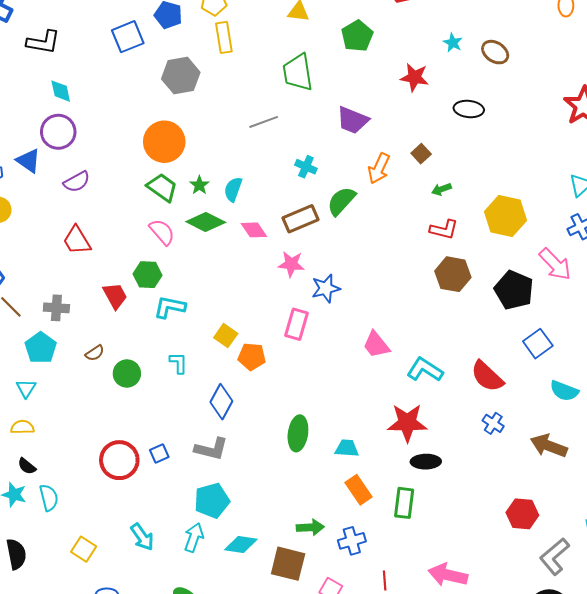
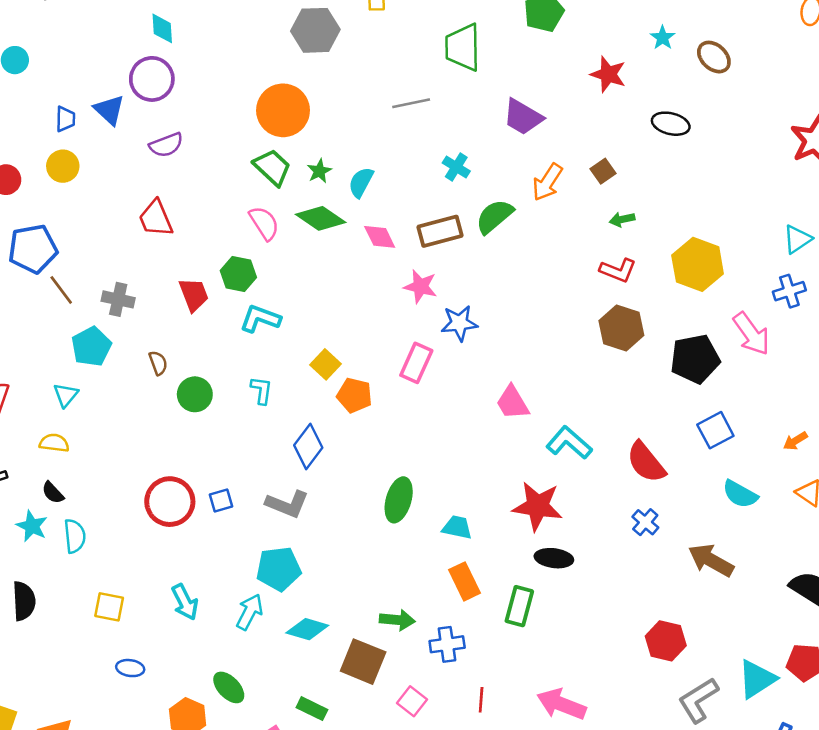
black pentagon: (514, 290) -> (695, 359), turned 30
brown semicircle: (95, 353) -> (158, 363), turned -84
yellow square: (84, 549) -> (109, 607), turned -30

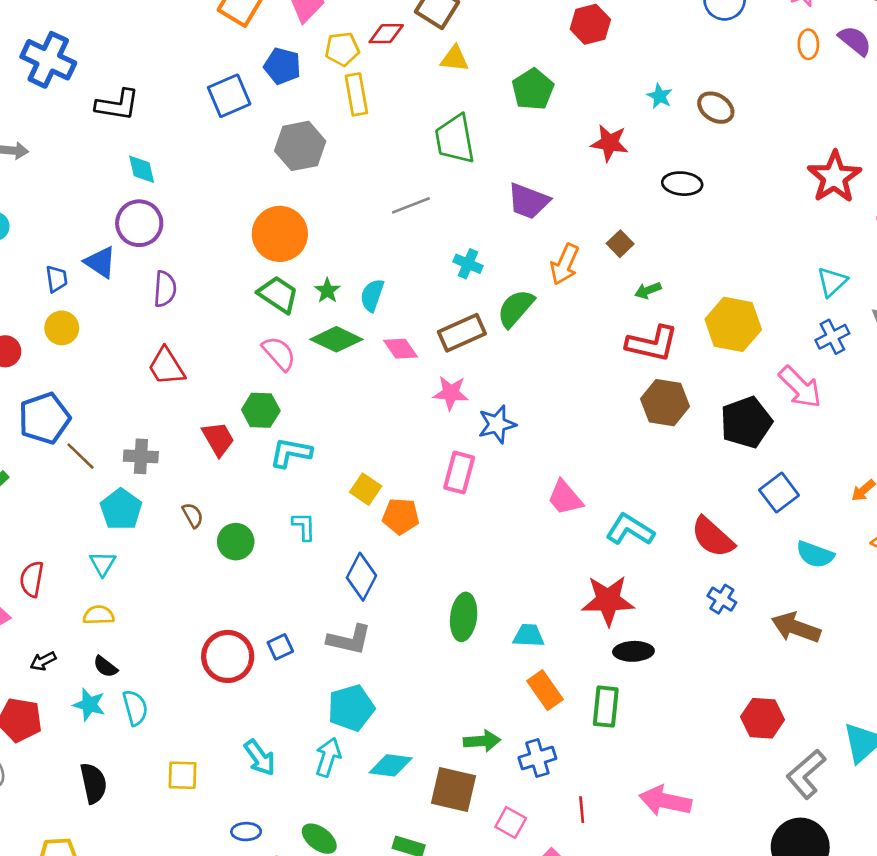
purple semicircle: (166, 145) -> (165, 289), turned -56
red L-shape: (618, 270) -> (652, 344), size x1.4
blue ellipse: (130, 668) -> (246, 832), moved

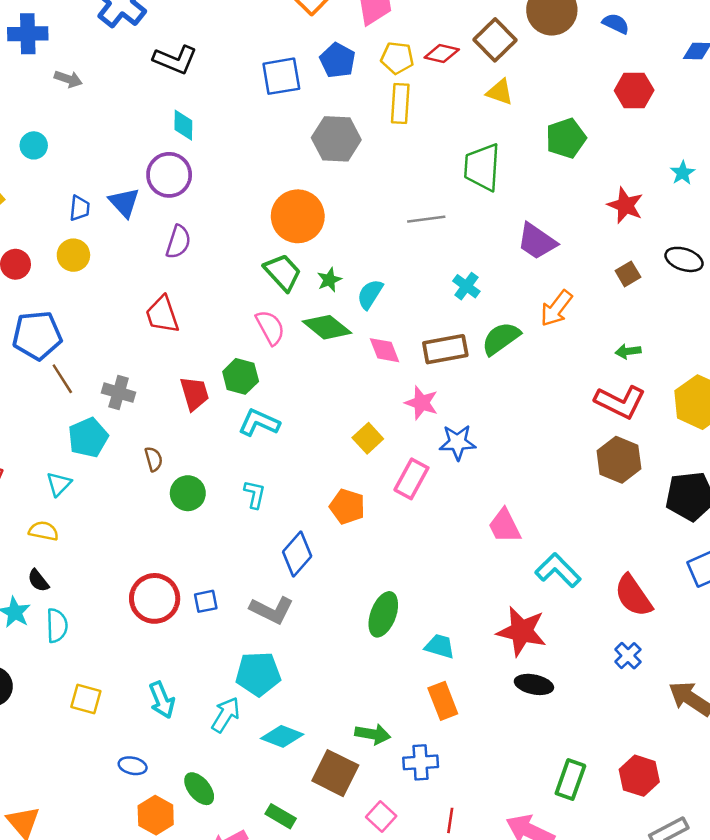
brown square: (620, 244) -> (628, 274), moved
yellow square: (366, 489) -> (368, 438), moved
green rectangle: (606, 707) -> (570, 780), moved

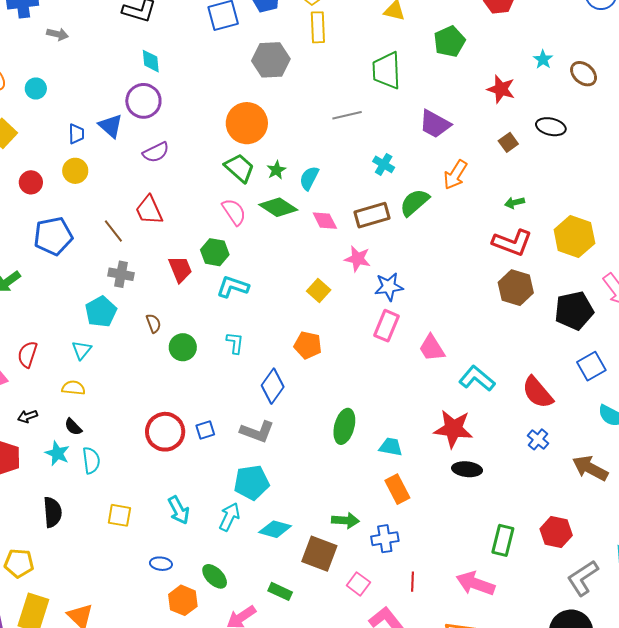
purple semicircle: (178, 242) -> (156, 152), turned 52
brown line: (62, 379) -> (113, 231), moved
pink rectangle: (411, 479) -> (387, 326), moved

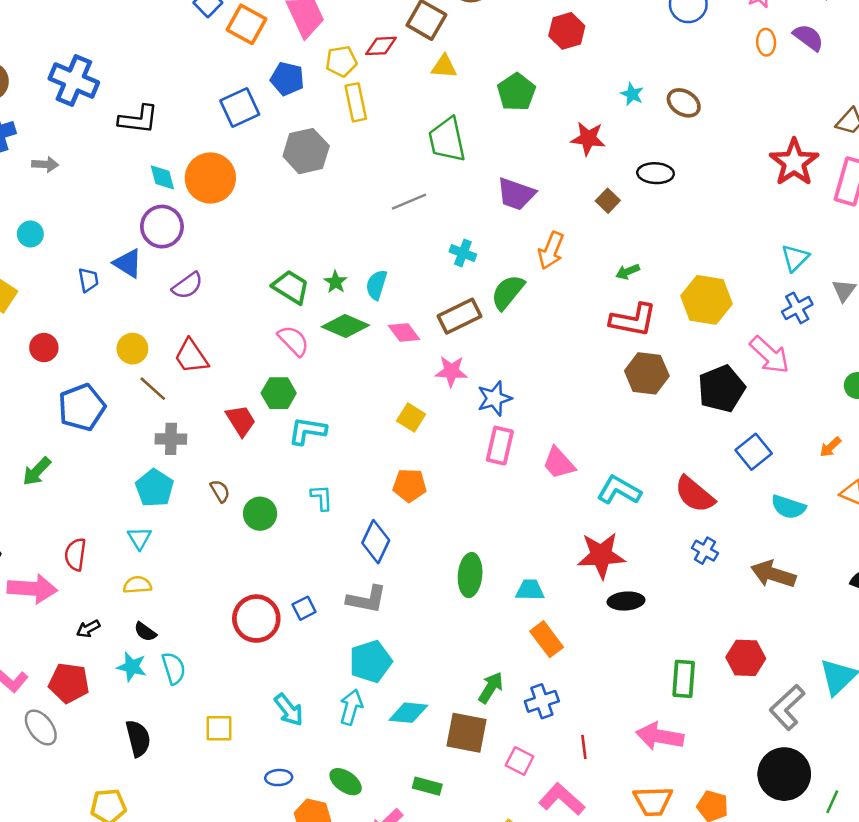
orange circle: (247, 123) -> (210, 178), moved
yellow circle: (75, 171) -> (132, 349), moved
green arrow: (345, 520) -> (491, 688), turned -52

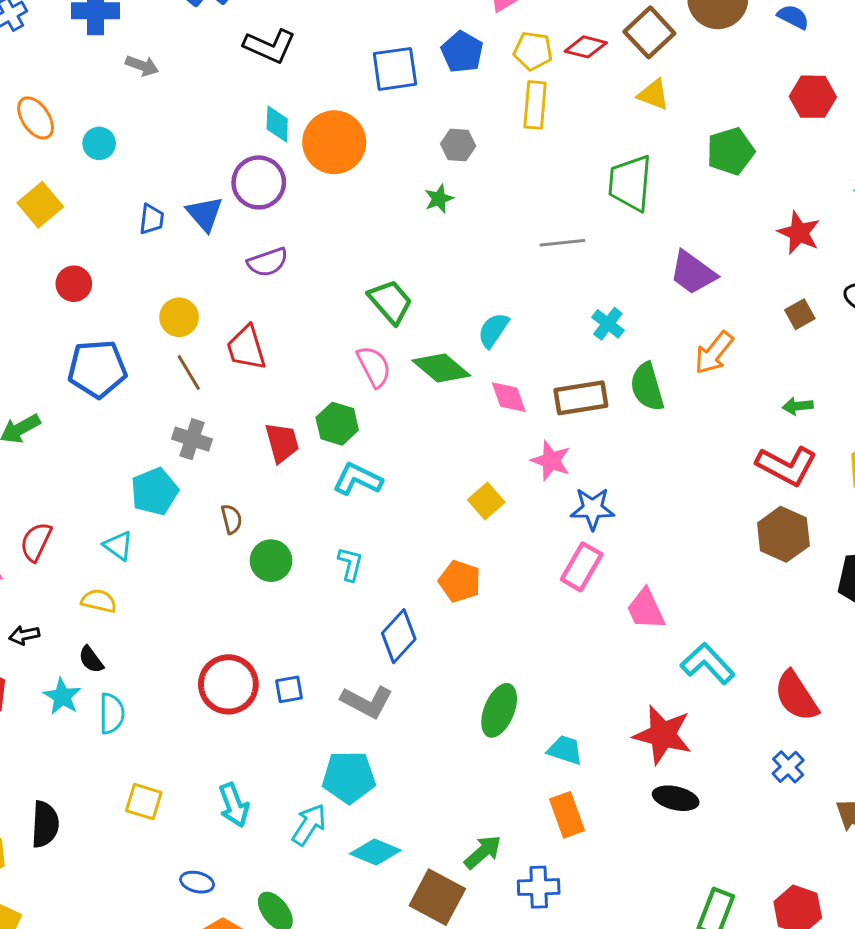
gray hexagon: (306, 151) -> (458, 145), size x0.6
green star: (336, 282) -> (439, 199), moved
green semicircle: (508, 292) -> (647, 387), turned -72
cyan triangle: (139, 538) -> (118, 546), turned -40
black semicircle: (138, 738) -> (45, 824), moved

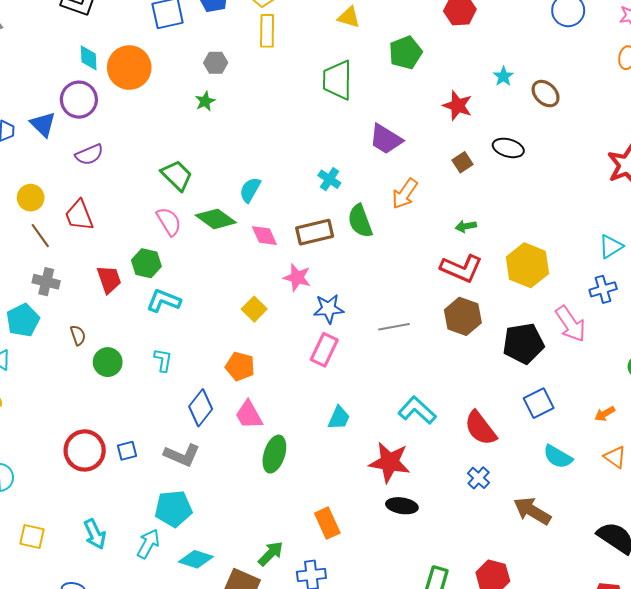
gray line: (562, 243) -> (394, 327), moved
pink trapezoid: (646, 609) -> (249, 415), moved
cyan trapezoid: (565, 750) -> (339, 418), moved, turned 100

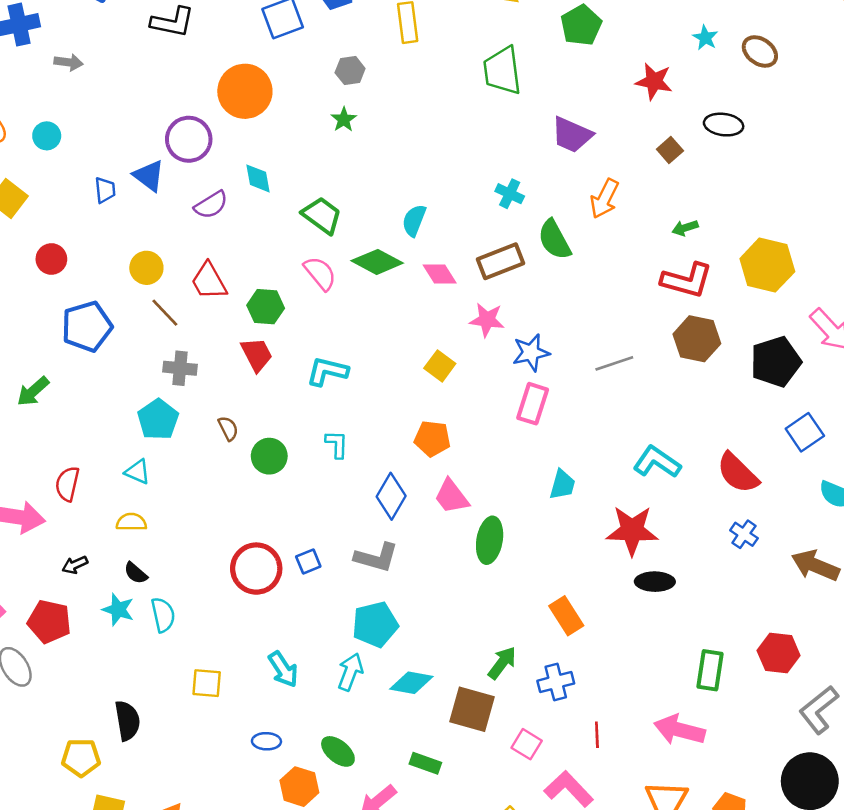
cyan diamond: (89, 58) -> (258, 178), moved
green hexagon: (146, 263) -> (266, 307), moved

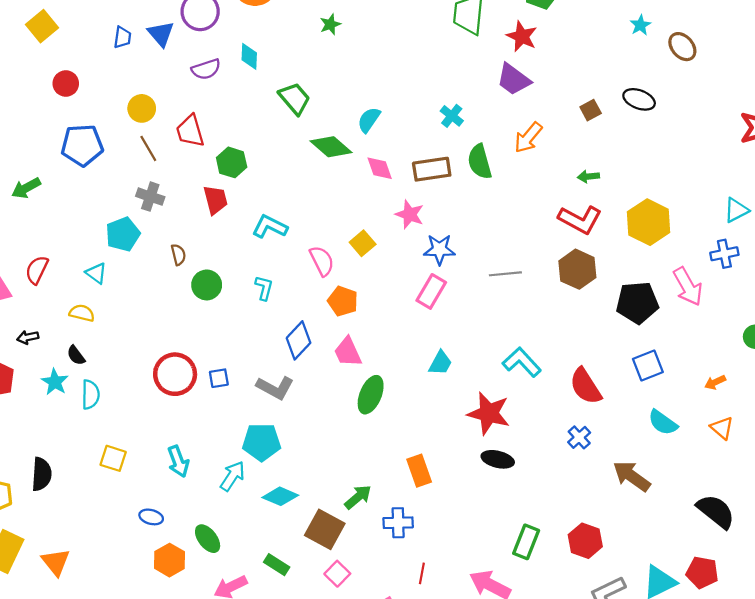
red star: (654, 81) -> (522, 36), moved
pink semicircle: (320, 273) -> (322, 261), moved
pink square: (527, 744) -> (337, 574), moved

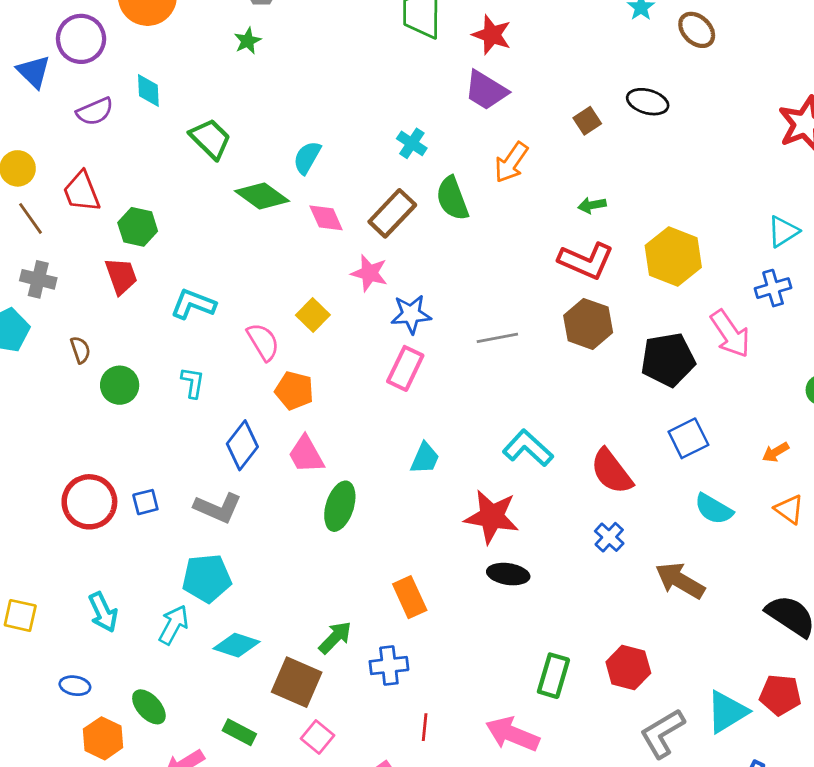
brown rectangle: (432, 169) -> (392, 213), turned -33

